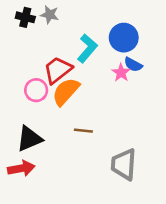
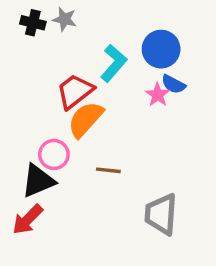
pink circle: (36, 90) -> (54, 154), moved
red arrow: (21, 168) -> (28, 219), turned 145

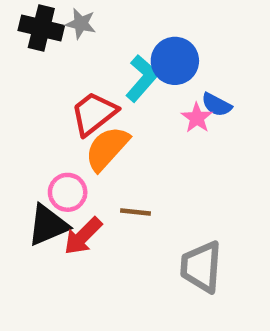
black cross: (33, 23) -> (41, 28), size x1.4
blue circle: (161, 49) -> (175, 61), moved
red arrow: (28, 219) -> (83, 236), moved

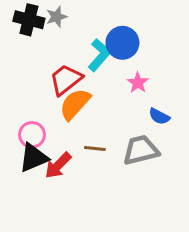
gray star: (81, 24) -> (57, 17), turned -30
blue semicircle: (217, 105) -> (159, 116), moved
pink circle: (68, 192) -> (32, 135), moved
gray trapezoid: (201, 267) -> (141, 150), moved, turned 72

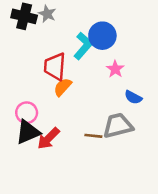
gray star: (57, 17) -> (47, 14), turned -30
red trapezoid: (66, 80) -> (55, 66), turned -48
orange semicircle: (75, 104) -> (63, 87), size x0.7
brown line: (95, 149) -> (93, 136), moved

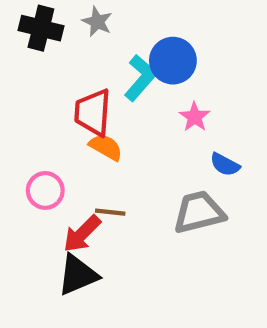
gray star: (47, 14) -> (97, 22), moved
orange semicircle: (63, 87) -> (106, 147), turned 78
black triangle: (28, 132) -> (78, 275), moved
brown line: (93, 136) -> (110, 212), moved

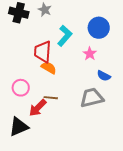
blue circle: (173, 61) -> (99, 28), moved
black triangle: (78, 275) -> (19, 127), moved

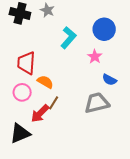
red trapezoid: (43, 52) -> (26, 63), moved
orange semicircle: (49, 68) -> (45, 82), moved
brown line: (51, 98) -> (54, 103), turned -64

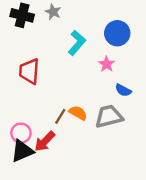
orange semicircle: (45, 82) -> (78, 113), moved
pink circle: (22, 92) -> (21, 133), moved
red arrow: (40, 113) -> (45, 141), moved

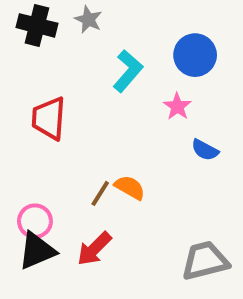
gray trapezoid: (109, 116) -> (205, 261), moved
red arrow: (45, 141) -> (94, 249), moved

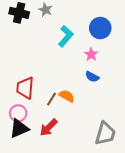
red trapezoid: (49, 118) -> (25, 88), moved
blue semicircle: (205, 150) -> (92, 77), moved
gray trapezoid: (205, 261) -> (105, 134), turned 120

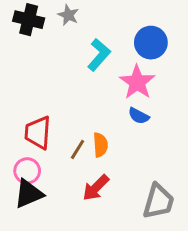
pink star: (91, 54) -> (137, 82), size x1.6
orange semicircle: (67, 96) -> (100, 145), turned 56
red arrow: (49, 127) -> (96, 188), moved

